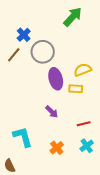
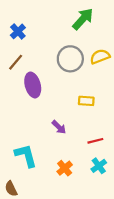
blue cross: (24, 35) -> (18, 31), moved
gray circle: (43, 52) -> (70, 59), moved
yellow semicircle: (83, 70) -> (100, 57), moved
purple ellipse: (56, 79) -> (33, 85), moved

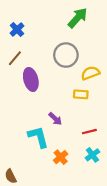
yellow semicircle: (100, 57) -> (90, 73), moved
cyan L-shape: (26, 156) -> (38, 137), moved

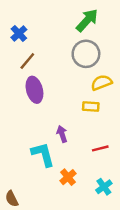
gray circle: (66, 55) -> (86, 54), moved
brown line: (15, 58) -> (27, 61), moved
purple arrow: (55, 119) -> (62, 134), turned -152
cyan cross: (92, 155) -> (104, 187), moved

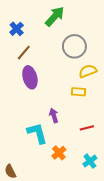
green arrow: (87, 20) -> (55, 16), moved

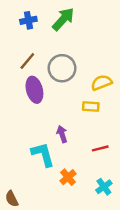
blue cross: (17, 29) -> (28, 20), moved, turned 32
gray circle: (74, 46) -> (62, 68), moved

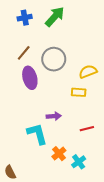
purple arrow: (62, 134) -> (54, 116), turned 104
cyan cross: (104, 187) -> (79, 162), moved

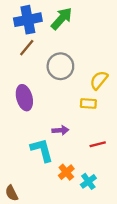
blue cross: (25, 18) -> (28, 20), size x1.6
brown line: (24, 53) -> (27, 48), moved
yellow semicircle: (88, 72) -> (99, 80), turned -30
purple ellipse: (30, 78) -> (24, 98), moved

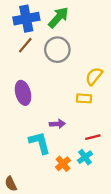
gray circle: (60, 66) -> (57, 50), moved
cyan cross: (88, 181) -> (85, 157), moved

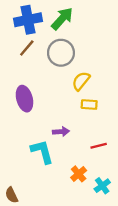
yellow semicircle: (94, 76) -> (81, 81), moved
cyan cross: (85, 157) -> (102, 186), moved
orange cross: (63, 164) -> (79, 174), moved

